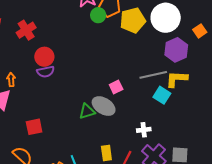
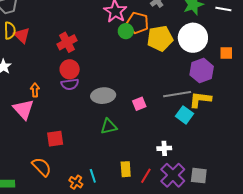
red cross: (26, 30) -> (67, 42), moved
orange square: (200, 31) -> (226, 53), turned 32
gray ellipse: (104, 106) -> (103, 96), moved, turned -40

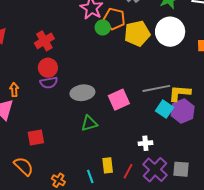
purple hexagon: (202, 71) -> (183, 111), moved
pink square: (139, 104) -> (119, 100), size x1.5
cyan line: (93, 176) -> (90, 176), moved

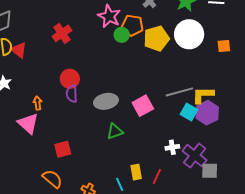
red cross: (44, 41) -> (62, 33), moved
purple semicircle: (49, 83) -> (72, 94), turned 102
purple cross: (155, 170) -> (195, 156), moved

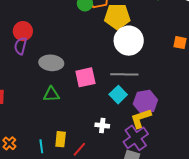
white circle: (189, 34) -> (129, 41), moved
yellow L-shape: (203, 95) -> (141, 118), moved, turned -35
cyan square: (189, 112) -> (118, 95), moved
purple cross: (195, 156) -> (136, 138), moved

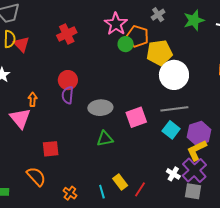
white cross: (102, 125) -> (173, 174), moved, turned 32
yellow rectangle: (61, 139) -> (120, 182), turned -35

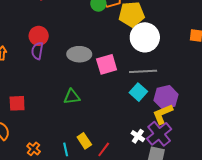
gray ellipse: (100, 108) -> (79, 54), moved
pink square: (136, 117) -> (107, 64), moved

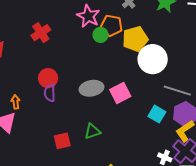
gray line: (143, 71) -> (177, 91), moved, turned 32
red square: (17, 103) -> (62, 141), moved

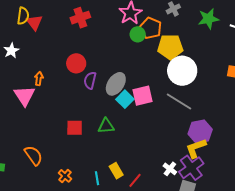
gray ellipse: (91, 88) -> (116, 84), turned -60
gray line: (177, 91) -> (179, 102), moved
purple semicircle: (50, 93) -> (90, 80), moved
cyan square: (157, 114) -> (125, 99), moved

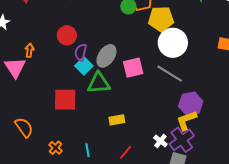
cyan square: (125, 99) -> (84, 66), moved
green triangle: (106, 126) -> (99, 83), moved, size x1.4
red square: (75, 128) -> (65, 100), size x1.4
yellow rectangle: (116, 171) -> (117, 120), moved, turned -70

